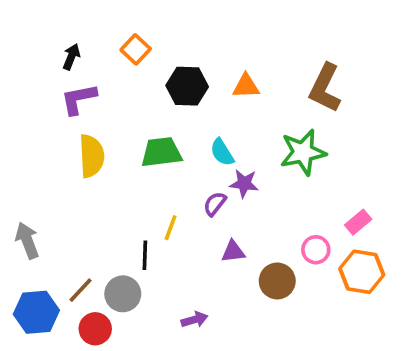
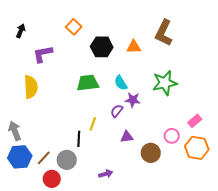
black arrow: (71, 57) -> (21, 31), moved
brown L-shape: (325, 88) -> (164, 33), moved
yellow semicircle: (92, 156) -> (31, 87), moved
blue hexagon: (36, 312) -> (20, 157), moved

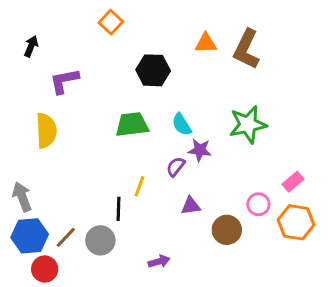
orange square: (74, 27) -> (111, 22), moved
orange triangle: (134, 47) -> (206, 43), moved
red circle: (52, 179) -> (45, 269), moved

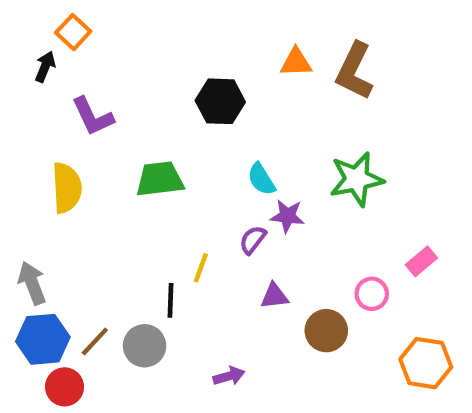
orange square: (111, 22) -> (73, 32), moved
purple L-shape: (64, 81) -> (93, 116), turned -104
green trapezoid: (132, 124) -> (160, 179), moved
orange hexagon: (296, 222) -> (426, 363), moved

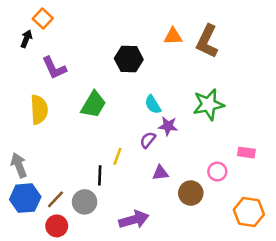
green trapezoid: (160, 179) -> (93, 105), turned 128
pink rectangle: (421, 261) -> (246, 153), turned 48
purple arrow: (229, 376) -> (134, 220), size x1.6
red circle: (65, 387) -> (57, 226), moved

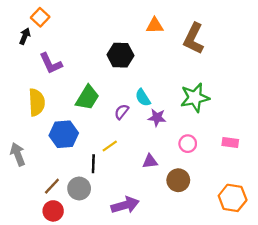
orange triangle: (173, 36) -> (155, 26), moved
purple semicircle: (148, 140) -> (122, 112), moved
yellow line: (117, 156) -> (110, 146), turned 35
pink circle: (217, 172) -> (188, 144), moved
blue hexagon: (25, 198) -> (64, 134), moved

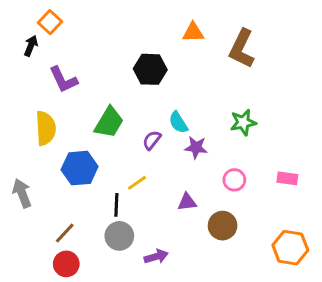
green star: (195, 98) -> (243, 122), size x0.7
gray circle: (79, 188) -> (119, 236), moved
purple arrow: (125, 205) -> (156, 257), size x0.7

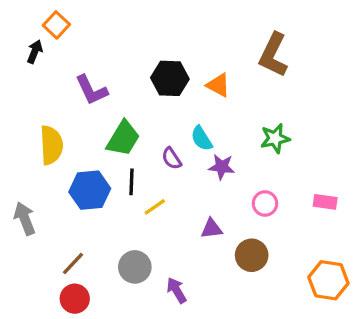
orange triangle: (193, 32) -> (218, 85), moved, turned 30
purple L-shape: (63, 80) -> (91, 90), moved
purple semicircle: (152, 140) -> (172, 158), turned -72
black line: (116, 205) -> (131, 182), moved
purple arrow: (156, 257) -> (177, 290), turned -105

